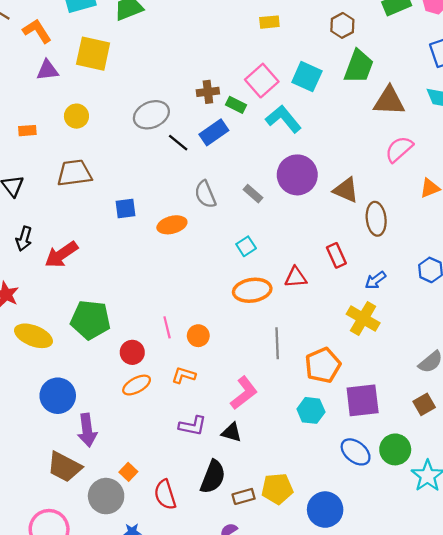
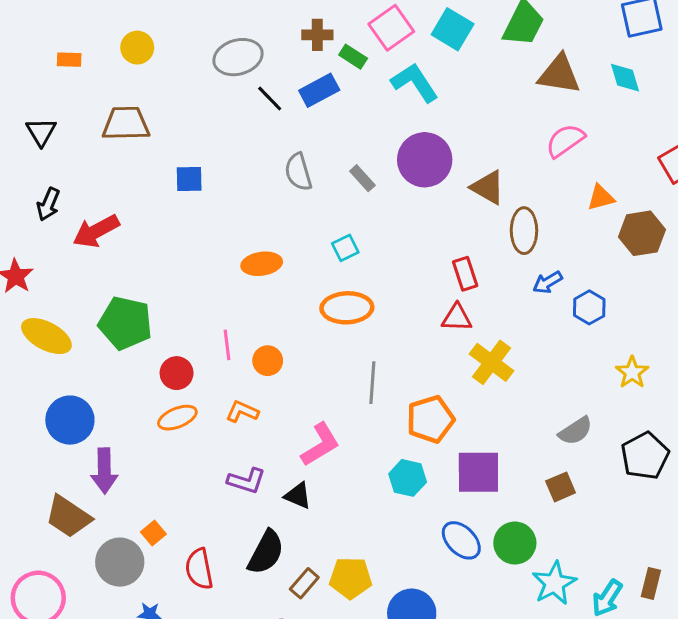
orange ellipse: (172, 225) -> (262, 264), moved
red triangle: (296, 277) -> (457, 318), moved
blue arrow: (375, 280) -> (548, 282), moved
brown rectangle: (244, 496) -> (304, 583), turned -40

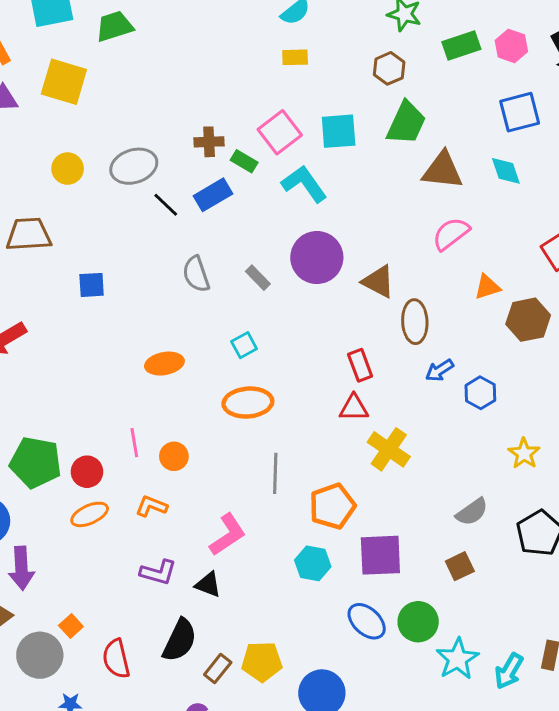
cyan square: (453, 29) -> (339, 131), turned -33
yellow circle: (137, 48) -> (68, 169), moved
green pentagon: (125, 323) -> (36, 462), moved

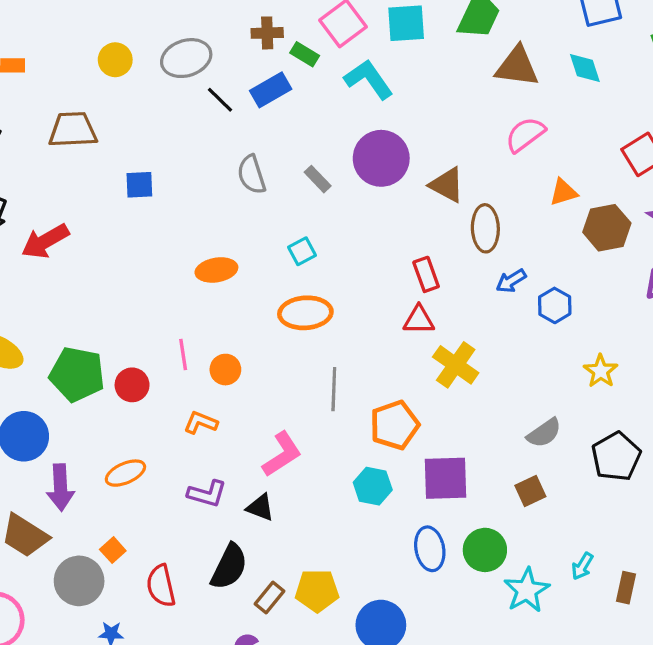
orange ellipse: (90, 514) -> (125, 473), moved
blue ellipse: (367, 621) -> (430, 549), turned 36
cyan arrow: (509, 671) -> (582, 566), moved, size x0.7

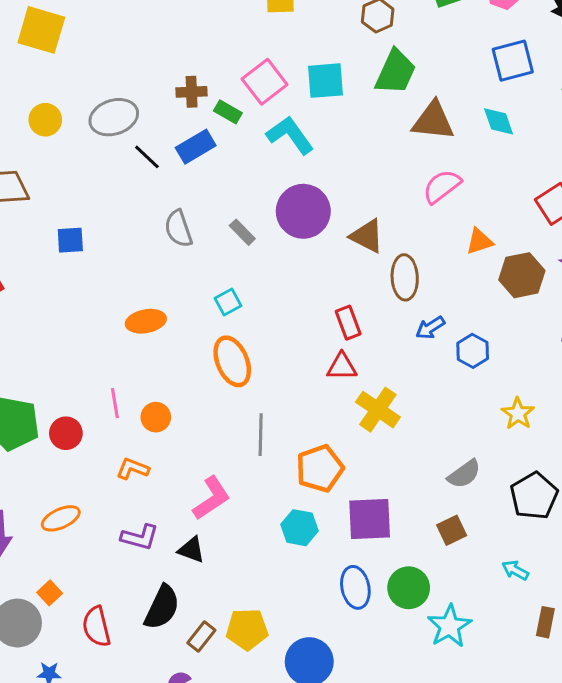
orange ellipse: (305, 313) -> (232, 361), turned 72
cyan arrow: (582, 566) -> (515, 570), moved, turned 88

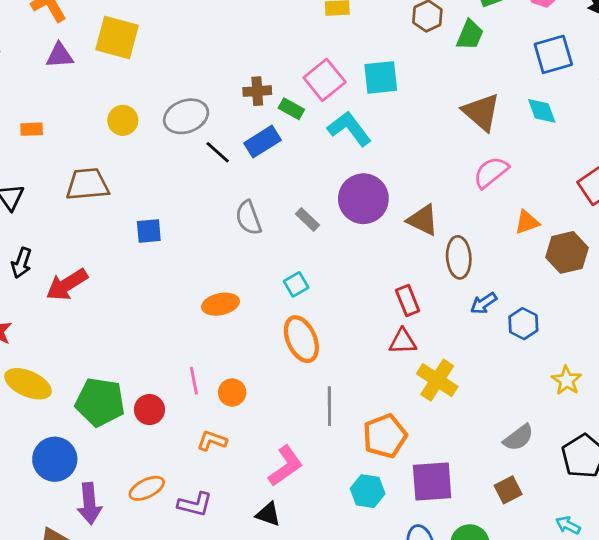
green trapezoid: (395, 72) -> (470, 35), moved, size x0.7
brown triangle: (433, 121) -> (481, 112), turned 36
purple L-shape: (140, 537) -> (195, 504), moved

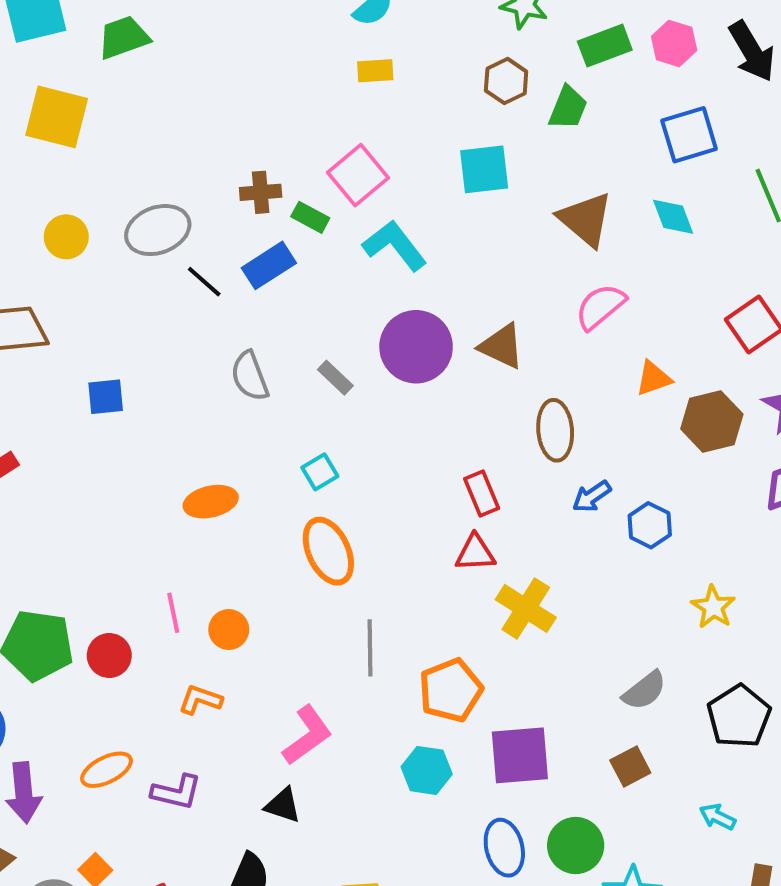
cyan square: (381, 77) -> (484, 169), moved
brown triangle: (423, 220) -> (502, 346), moved

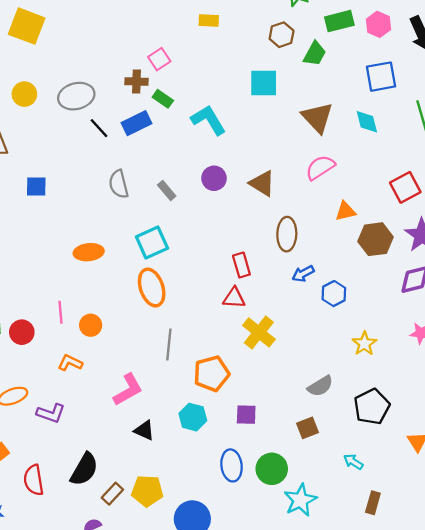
pink square: (358, 175) -> (159, 59), moved, size x0.7
purple circle: (416, 347) -> (214, 178), size x0.6
cyan square: (320, 472) -> (152, 242), size x1.6
purple square: (520, 755) -> (246, 415), size x0.6
black triangle: (283, 805) -> (144, 430), moved

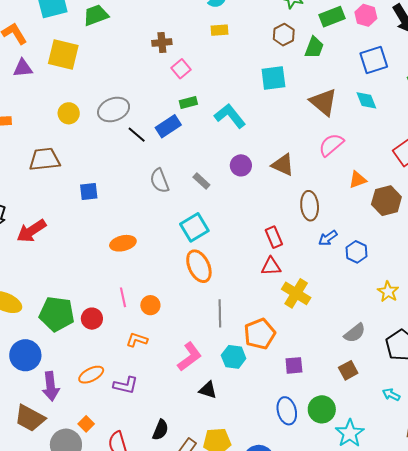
brown cross: (137, 82) -> (162, 43), moved
green rectangle: (163, 99) -> (188, 102), turned -42
orange ellipse: (89, 252) -> (123, 243), moved
cyan hexagon: (193, 417) -> (234, 357), moved
black semicircle: (84, 469) -> (160, 430), size x0.7

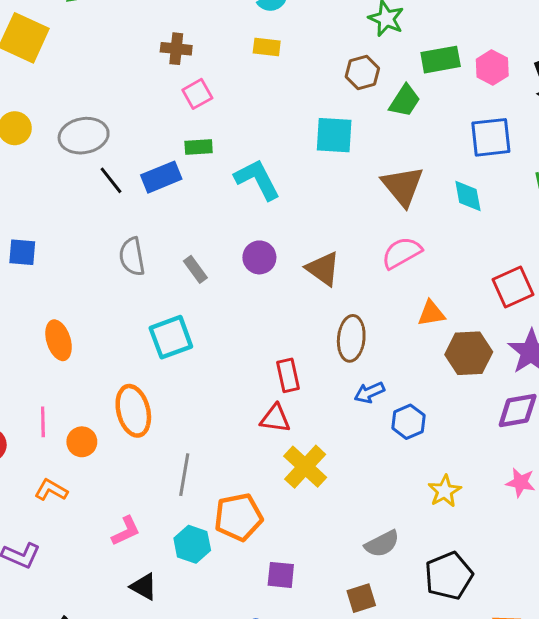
orange ellipse: (123, 243) -> (59, 340), turned 75
orange ellipse: (199, 266) -> (133, 411), moved
pink L-shape: (190, 357) -> (126, 531), size x0.7

